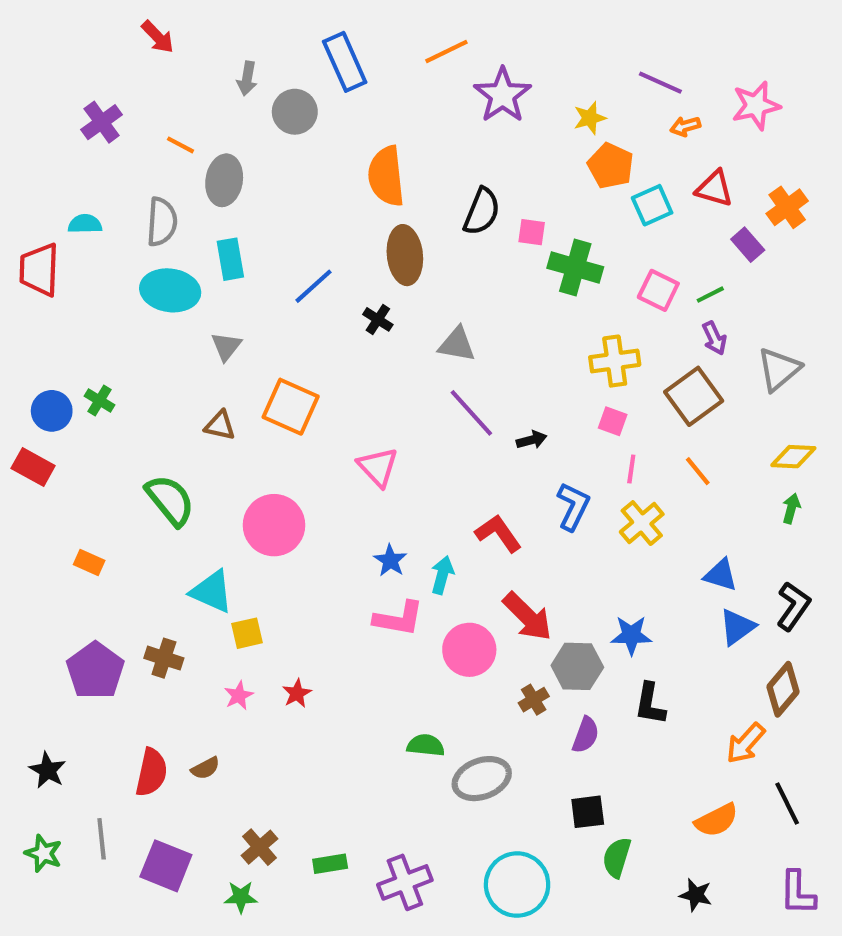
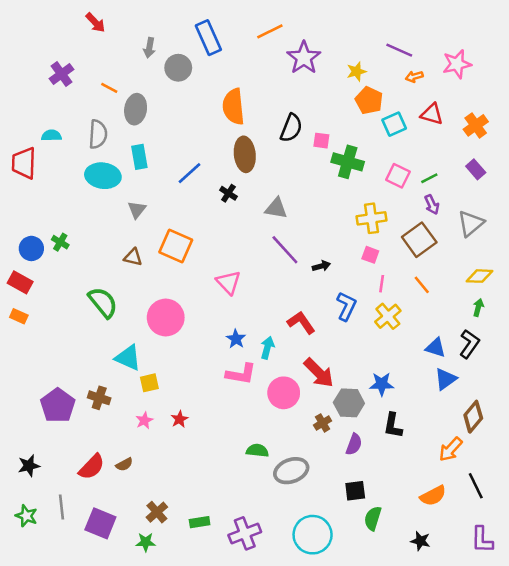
purple rectangle: (748, 245) -> (476, 169), moved
orange rectangle: (89, 563) -> (19, 316), moved
black L-shape: (793, 606) -> (469, 344), moved
black star: (48, 770) -> (29, 466), turned 30
red semicircle: (151, 772) -> (92, 467), turned 32

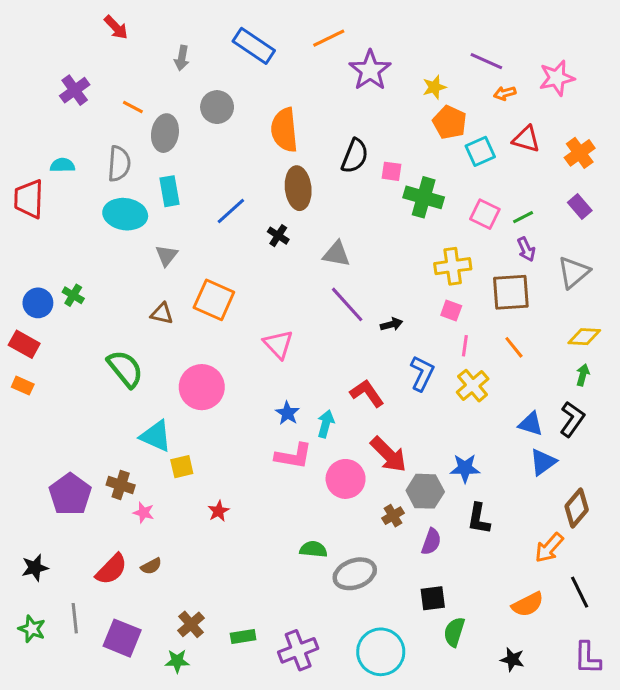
blue rectangle: (208, 38) -> (254, 46), turned -32
gray circle: (178, 68) -> (217, 107), moved
brown square: (419, 240) -> (511, 292), turned 32
pink star: (144, 420) -> (144, 513), moved, turned -30

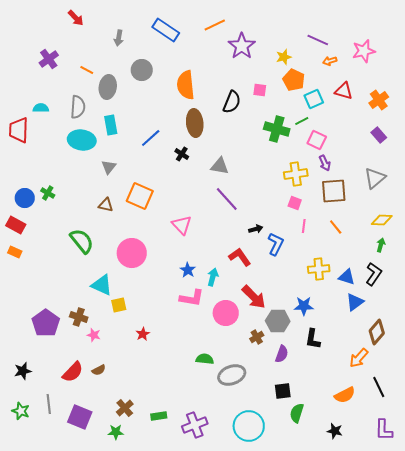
pink square: (391, 171) -> (260, 90), moved
green line: (523, 217) -> (302, 121), moved
purple arrow: (526, 249) -> (325, 163), moved
black arrow: (391, 324) -> (256, 229), moved
yellow cross: (473, 386) -> (319, 269), moved, turned 35

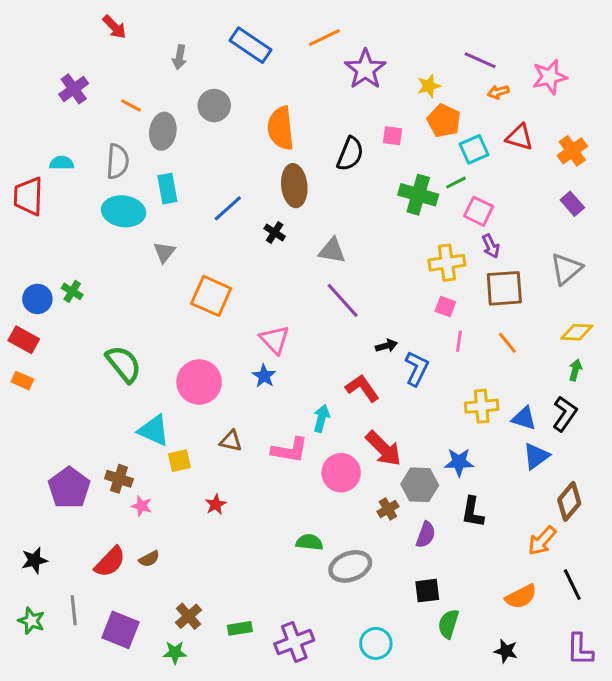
brown triangle: (106, 205) -> (231, 441), moved
blue star: (188, 270) -> (264, 376), moved
cyan circle: (249, 426) -> (376, 643), size x0.7

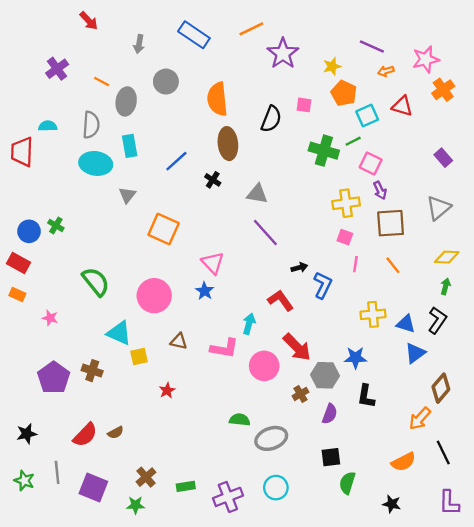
orange cross: (572, 151) -> (443, 90), moved
pink star: (142, 506) -> (50, 318), moved
cyan circle: (376, 643) -> (276, 488), moved

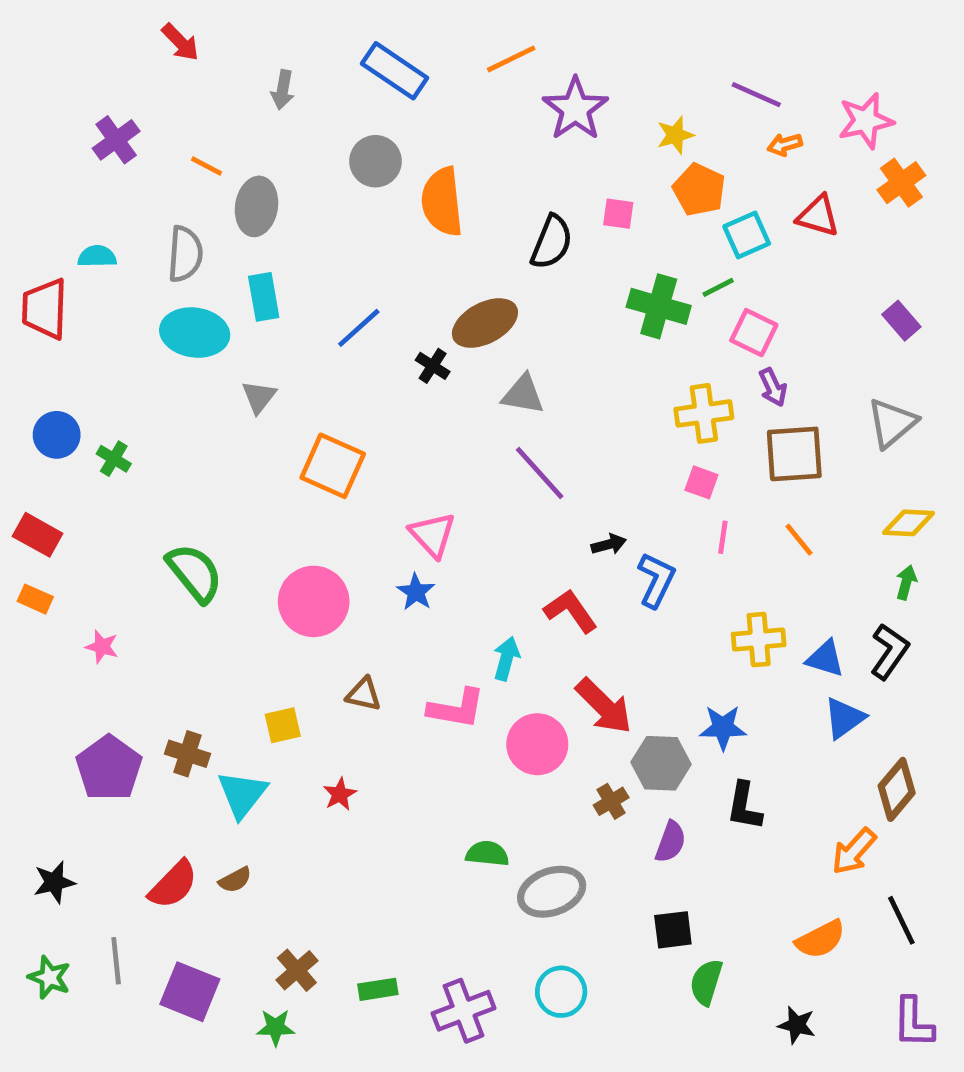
gray circle: (166, 82) -> (375, 161), moved
brown ellipse: (228, 144) -> (485, 323), moved, turned 68
blue circle: (29, 231) -> (57, 435), moved
cyan triangle: (119, 333) -> (242, 794), moved, turned 44

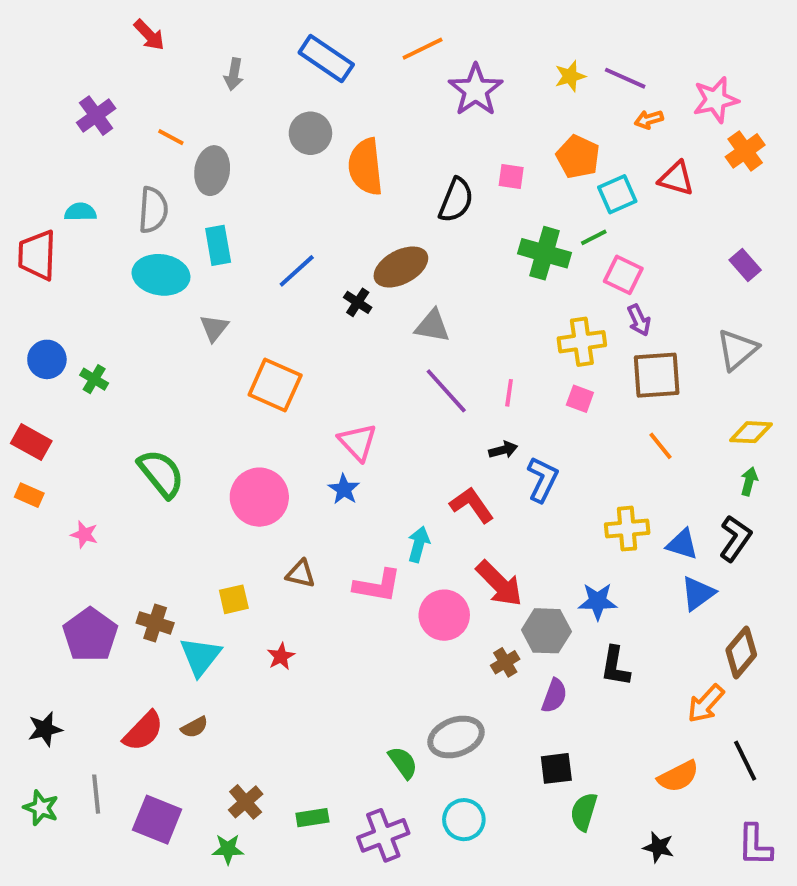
yellow star: (675, 135) -> (570, 76), moved
pink line: (723, 537) -> (509, 393), moved
green semicircle: (487, 854) -> (403, 763), moved, turned 48

